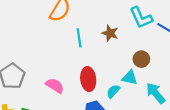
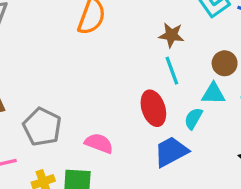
cyan line: (79, 38) -> (172, 71), moved
pink semicircle: (55, 86) -> (99, 143), moved

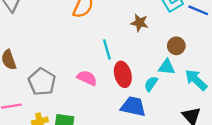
cyan line: (172, 71) -> (107, 49), moved
pink semicircle: (99, 143) -> (87, 78), moved
blue trapezoid: (171, 152) -> (133, 106), turned 36

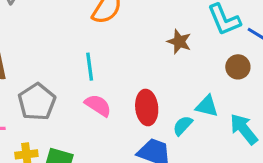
brown circle: (176, 46) -> (238, 67), moved
cyan line: (107, 49) -> (90, 67), moved

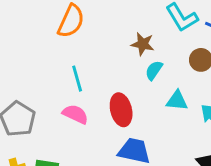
cyan line: (90, 67) -> (77, 79), moved
cyan semicircle: (183, 126) -> (154, 70), moved

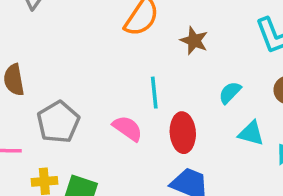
brown star: (143, 44) -> (194, 41), moved
cyan line: (77, 79) -> (154, 93), moved

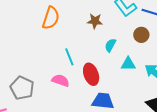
brown star: (194, 41) -> (95, 21), moved

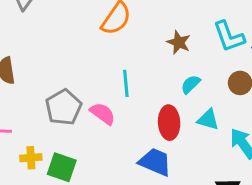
red ellipse: (91, 74) -> (169, 123), moved
gray pentagon: (22, 88) -> (64, 107), moved

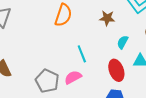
pink semicircle: (103, 114) -> (73, 77), turned -48

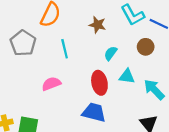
cyan line: (82, 54) -> (65, 49), moved
gray pentagon: (47, 81) -> (23, 43), moved

